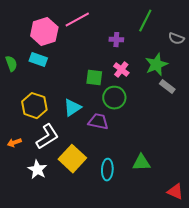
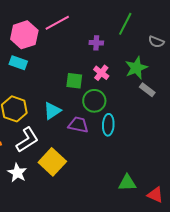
green triangle: (141, 163) -> (127, 183), moved
cyan ellipse: (107, 170) -> (108, 125), moved

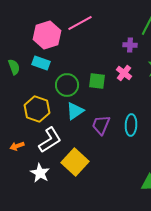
purple cross: (96, 43) -> (130, 45), moved
green circle: (94, 101) -> (67, 85), moved
purple trapezoid: (78, 125) -> (101, 125), turned -80

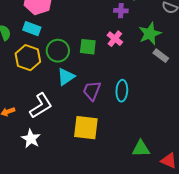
yellow hexagon: (37, 109) -> (28, 58), moved
yellow square: (75, 162) -> (86, 128), moved, turned -36

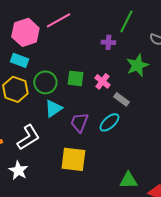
pink cross: (115, 39) -> (102, 81), moved
gray rectangle: (161, 56) -> (121, 99), moved
cyan ellipse: (122, 91) -> (109, 122), turned 45

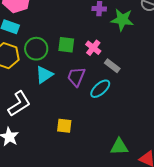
green star: (137, 65) -> (122, 20), moved, turned 30
purple trapezoid: (79, 122) -> (76, 77), moved
yellow square: (73, 159) -> (64, 126), size x0.6

